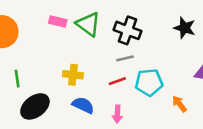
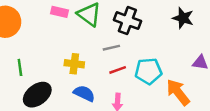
gray line: (125, 58) -> (111, 48), moved
orange arrow: (179, 104) -> (178, 92), size x1.6

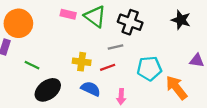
green line: (20, 67) -> (32, 65), turned -56
red line: (118, 70) -> (108, 67), moved

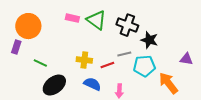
black star: (181, 20) -> (149, 40), moved
gray line: (115, 47) -> (124, 54), moved

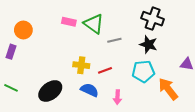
black cross: (127, 25) -> (153, 19), moved
orange circle: (28, 26) -> (23, 30), size x0.7
gray line: (124, 54) -> (114, 40), moved
green line: (40, 63) -> (11, 88), moved

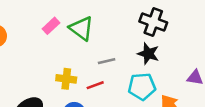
pink rectangle: (69, 22) -> (51, 26), turned -56
gray line: (114, 40) -> (107, 61), moved

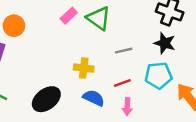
red line: (95, 85) -> (122, 83), moved

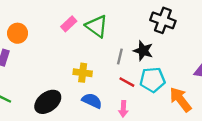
black star: (165, 43) -> (143, 51), moved
gray line: (124, 51) -> (120, 56), turned -63
red line: (122, 83) -> (127, 82), moved, turned 49

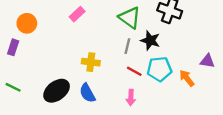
green triangle: (97, 26) -> (130, 18), moved
orange arrow: (180, 99) -> (187, 78), moved, size x0.7
blue semicircle: (92, 101) -> (87, 93), moved, turned -144

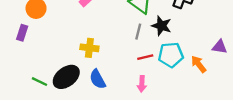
yellow cross: (91, 62) -> (89, 48), moved
red line: (134, 71) -> (145, 57), turned -42
green line: (13, 87) -> (40, 82), moved

